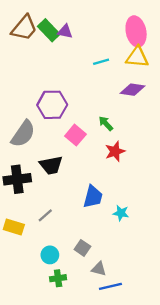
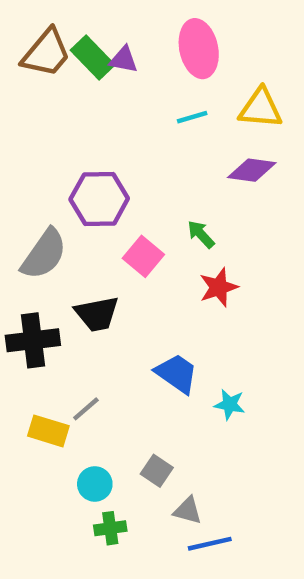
pink ellipse: (136, 31) -> (199, 49), moved
blue trapezoid: (93, 197) -> (177, 373), turned -70
yellow rectangle: (14, 227) -> (48, 431), moved

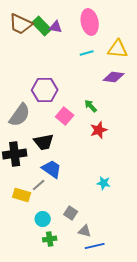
brown trapezoid: (46, 53) -> (21, 24), turned 75
blue trapezoid: (177, 373) -> (52, 169), moved

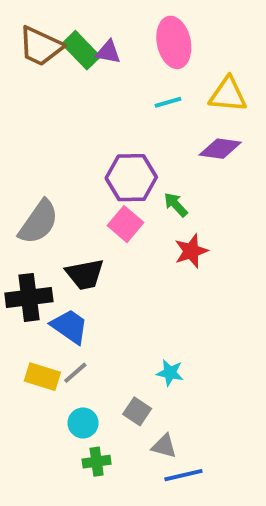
purple hexagon: (45, 90) -> (131, 178), moved
blue trapezoid: (52, 169) -> (69, 326), moved
cyan star: (104, 183) -> (170, 373), moved
gray line: (39, 185) -> (75, 373), moved

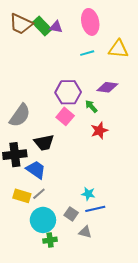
purple diamond: (220, 149) -> (107, 87), moved
cyan circle: (83, 423) -> (43, 220), size x1.6
blue line: (183, 475) -> (95, 209), moved

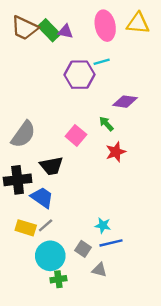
yellow triangle: (118, 49) -> (138, 23), moved
purple hexagon: (68, 92) -> (79, 75), moved

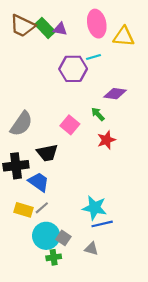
yellow triangle: (138, 23) -> (124, 37), moved
cyan star: (103, 225) -> (95, 208), size x1.6
gray square: (83, 249) -> (63, 238), moved

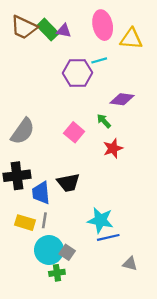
black trapezoid: (47, 153) -> (68, 183), moved
blue trapezoid: (39, 182) -> (41, 193), turned -130
gray line: (42, 208) -> (44, 220), turned -40
gray triangle: (91, 249) -> (130, 264), moved

